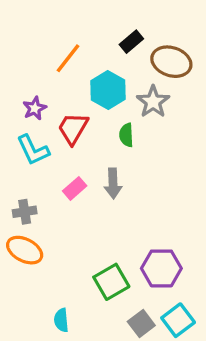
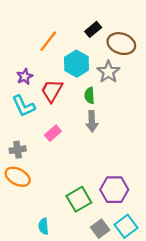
gray arrow: (113, 183) -> (92, 121), moved

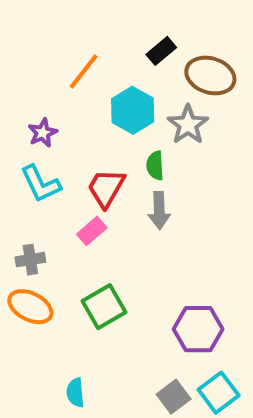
red trapezoid: (52, 91) -> (106, 188), moved
green square: (79, 199) -> (104, 307), moved

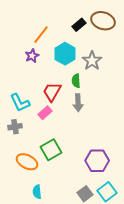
brown ellipse: (210, 75) -> (103, 21), moved
purple star: (43, 133) -> (32, 56), moved
cyan L-shape: (41, 184) -> (20, 103), moved
orange ellipse: (30, 307) -> (27, 162), moved

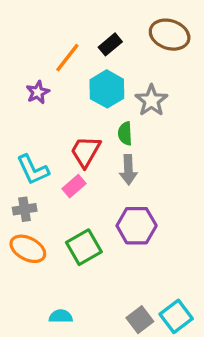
black rectangle: (79, 25) -> (110, 44), moved
purple star: (32, 56) -> (38, 92), moved
purple hexagon: (97, 161) -> (137, 226), moved
orange ellipse: (27, 162) -> (28, 249), moved
cyan semicircle: (37, 192) -> (61, 316), turned 96

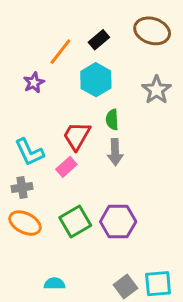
gray star: (151, 101) -> (157, 90), moved
purple hexagon: (137, 226) -> (118, 222), moved
cyan square: (176, 316) -> (158, 284), turned 32

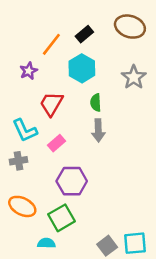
red trapezoid: (77, 136) -> (51, 104), moved
green square: (75, 222) -> (62, 218), moved
purple hexagon: (118, 222) -> (72, 181), moved
orange ellipse: (25, 223) -> (22, 206), moved

